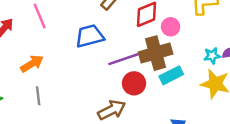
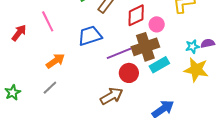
orange arrow: (32, 64) -> (55, 61), moved
gray line: (38, 96) -> (50, 88), turned 56

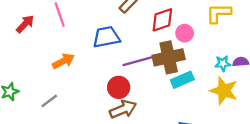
red circle: (129, 73) -> (119, 87), moved
gray line: (50, 88) -> (49, 101), moved

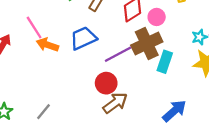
orange arrow: (63, 61) -> (47, 45), moved, turned -120
cyan rectangle: (182, 80) -> (165, 62), turned -35

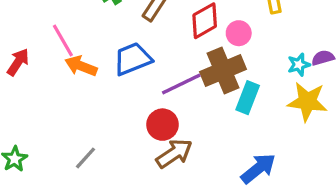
gray line: (43, 112) -> (86, 158), moved

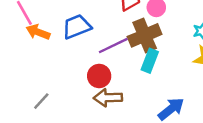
cyan rectangle: (248, 98) -> (150, 61), moved
brown arrow: (174, 153) -> (108, 98), turned -148

